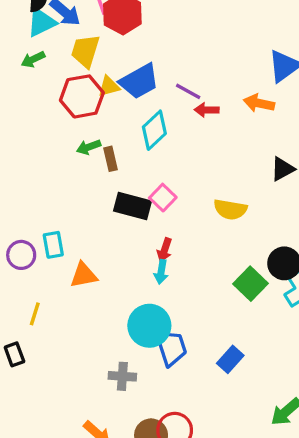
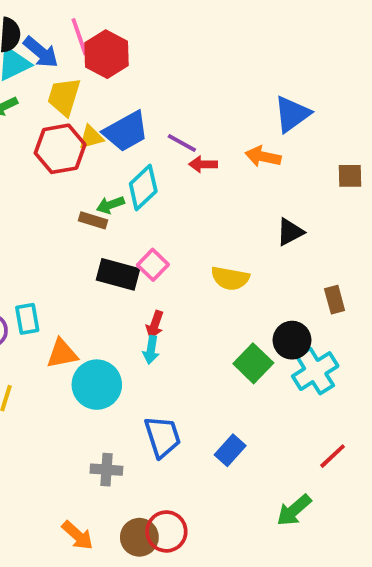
green arrow: (89, 147) -> (110, 205), moved
brown rectangle: (111, 159) -> (93, 220), turned -60
cyan circle: (149, 326) -> (97, 385), moved

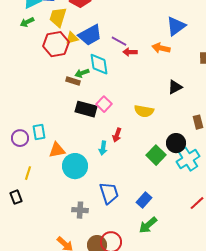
cyan diamond: (143, 187) -> (99, 64), turned -55
red arrow: (155, 325) -> (117, 135), moved
green arrow: (294, 510) -> (148, 225), moved

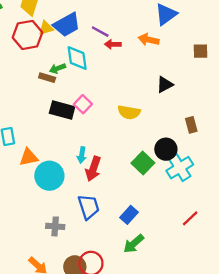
red arrow: (117, 135) -> (93, 169), moved, size x1.5

